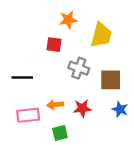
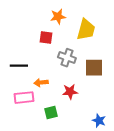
orange arrow: (55, 105) -> (41, 83), moved
blue star: (120, 109) -> (99, 121), moved

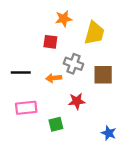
orange arrow: (41, 83) -> (54, 78), moved

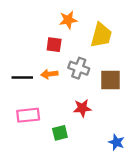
orange arrow: (54, 78) -> (49, 74), moved

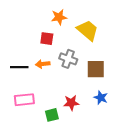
yellow trapezoid: (101, 35) -> (88, 30), turned -65
red star: (82, 108) -> (71, 103), moved
blue star: (116, 142) -> (101, 98), moved

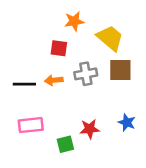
gray cross: (68, 59) -> (86, 74), turned -30
brown square: (96, 69) -> (120, 70), moved

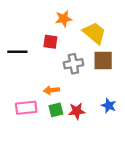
orange arrow: (54, 80) -> (51, 90), moved
black line: (24, 84) -> (17, 52), moved
green square: (65, 144) -> (56, 110), moved

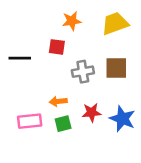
yellow trapezoid: (94, 33) -> (115, 23), moved, turned -60
blue star: (109, 106) -> (122, 119), size x1.5
red star: (77, 111) -> (92, 112), moved

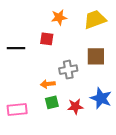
gray cross: (83, 72) -> (68, 70), moved
red star: (92, 112) -> (75, 106), moved
pink rectangle: (30, 121) -> (17, 110), moved

